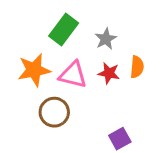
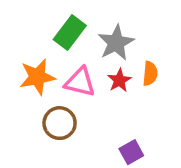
gray star: (106, 39) -> (116, 43), size x1.5
red star: (109, 73) -> (119, 80), turned 30

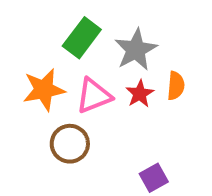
pink triangle: (80, 82) -> (94, 96), turned -36

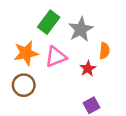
red star: (140, 94) -> (88, 69), moved
brown circle: (70, 144) -> (24, 85), moved

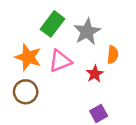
orange star: (26, 53) -> (28, 57), turned 30

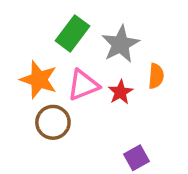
red star: (95, 74) -> (120, 92), moved
brown circle: (26, 92) -> (53, 122), moved

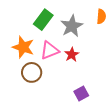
orange semicircle: (156, 76) -> (101, 17), moved

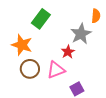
gray star: (72, 26) -> (81, 34), moved
pink triangle: (50, 50) -> (56, 70), moved

